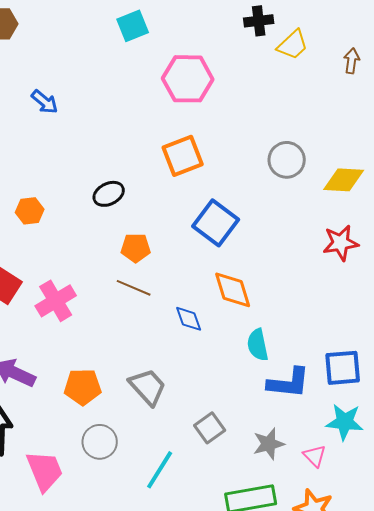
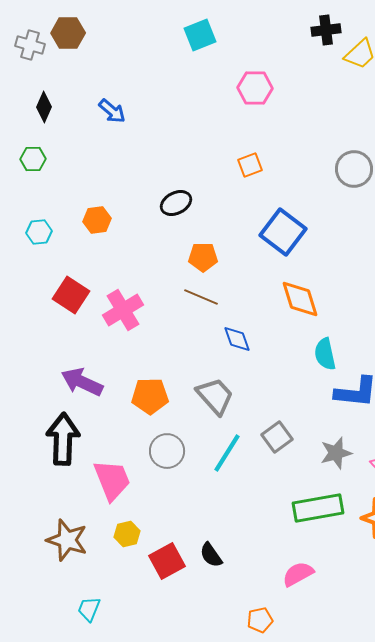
pink hexagon: (188, 79) -> (255, 88), size x0.7
orange square: (183, 156) -> (250, 165), size x0.6
blue diamond: (189, 319) -> (237, 339), moved
cyan line: (160, 470) -> (227, 453), moved

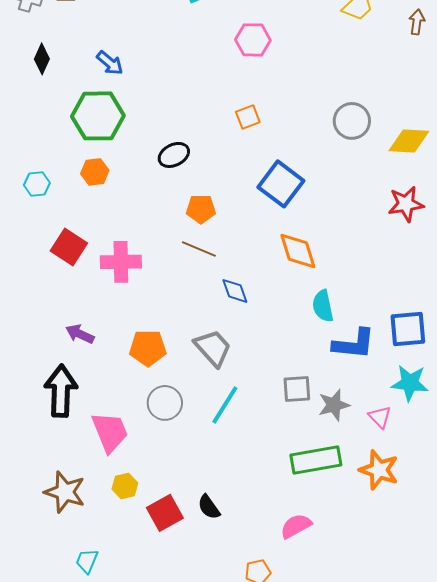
green hexagon: (33, 159) -> (98, 116), moved, size x2.0
pink cross: (123, 310) -> (121, 262), turned 30
purple arrow: (82, 382) -> (80, 334), size x0.7
gray square: (277, 437) -> (297, 389), moved, turned 32

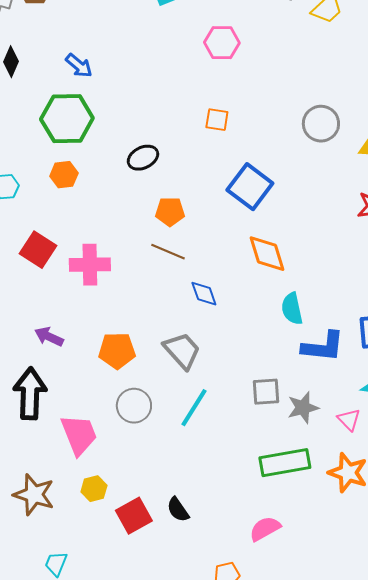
orange square: (248, 117) -> (217, 120), turned 30

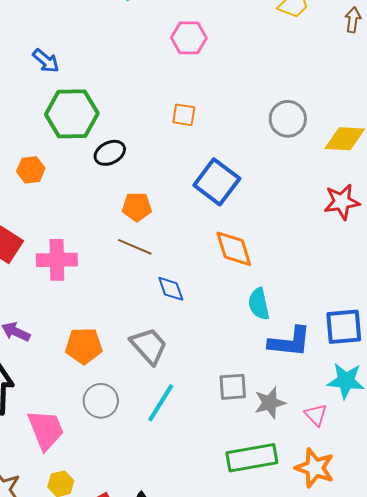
green hexagon: (67, 119) -> (72, 114), moved

